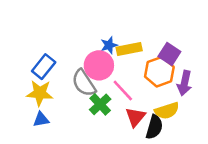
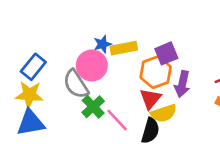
purple square: (169, 54) -> (166, 53), turned 35
pink line: (123, 91) -> (117, 120), moved
red triangle: (135, 117) -> (150, 99), moved
blue triangle: (41, 119) -> (31, 123), size x1.6

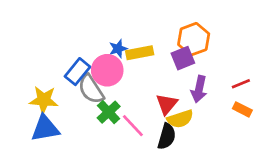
blue rectangle: (33, 67) -> (77, 72), moved
orange hexagon: (156, 72) -> (194, 39), moved

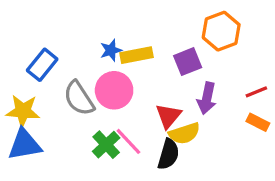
orange hexagon: (194, 39) -> (221, 31), moved
pink circle: (107, 70) -> (114, 90), moved
blue rectangle: (77, 72) -> (42, 65), moved
green cross: (109, 112) -> (106, 145), moved

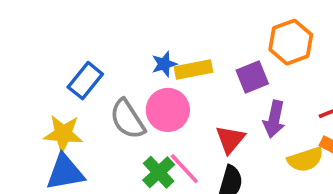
yellow semicircle: (184, 133) -> (305, 159), moved

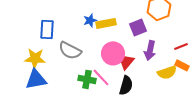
blue rectangle: (85, 81) -> (47, 29), turned -36
pink circle: (168, 110) -> (113, 53), moved
gray semicircle: (127, 119) -> (70, 50), turned -30
green cross: (159, 172) -> (87, 79), turned -36

